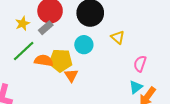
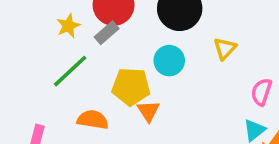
yellow triangle: (118, 37) -> (225, 48), turned 32
orange semicircle: (44, 61) -> (93, 120), moved

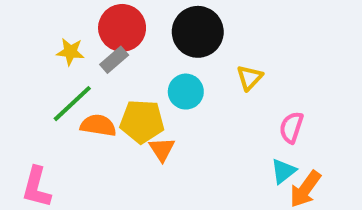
yellow star: (68, 26) -> (70, 52), turned 30
orange semicircle: (93, 120) -> (98, 125), moved

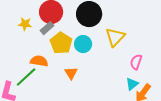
yellow triangle: (250, 78) -> (115, 37), size x1.5
green line: (72, 104) -> (26, 77), moved
yellow pentagon: (142, 121) -> (61, 43), moved, turned 30

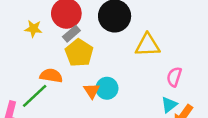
gray rectangle: (47, 28) -> (71, 34), moved
yellow triangle: (115, 37) -> (148, 45), turned 45
cyan circle: (83, 44) -> (107, 88), moved

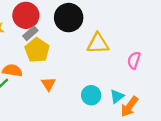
pink semicircle: (174, 77) -> (134, 60), moved
cyan circle: (107, 88) -> (91, 95), moved

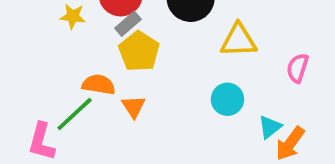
orange triangle: (48, 84) -> (134, 107), moved
cyan circle: (91, 95) -> (227, 99), moved

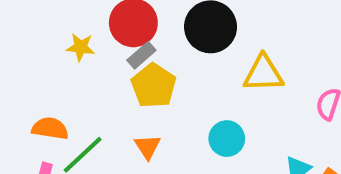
orange semicircle: (99, 85) -> (50, 128), moved
cyan circle: (227, 99) -> (227, 139), moved

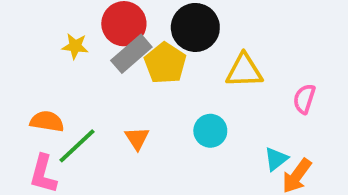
gray rectangle: (141, 55) -> (131, 54), size x1.5
yellow pentagon: (154, 86) -> (165, 63), moved

